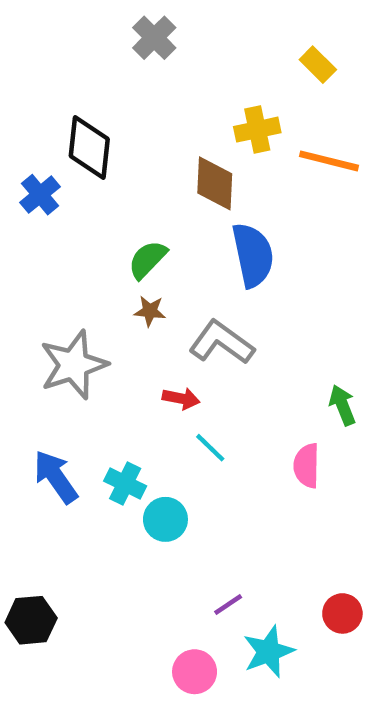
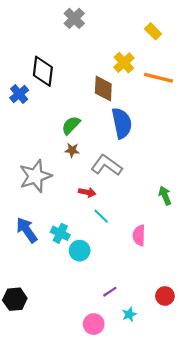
yellow cross: (257, 130) -> (124, 63), turned -30
pink semicircle: (307, 466) -> (139, 235), moved
cyan star: (268, 652) -> (129, 314), size x0.6

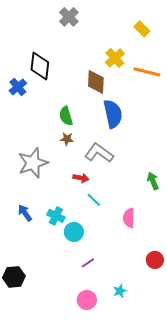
green semicircle: (71, 125) -> (66, 116), turned -60
blue arrow: (27, 230) -> (25, 213), size x0.7
purple line: (110, 292) -> (88, 263), moved
red circle: (165, 296) -> (155, 260), moved

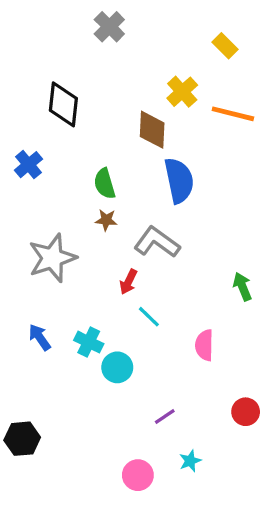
blue cross: (18, 87) -> (29, 165), moved
red arrow: (81, 178) -> (128, 282), turned 105
purple line: (88, 263) -> (165, 416), moved

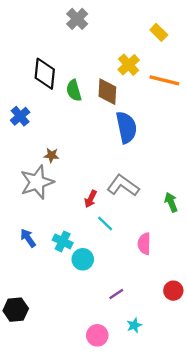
green semicircle: (105, 184) -> (74, 90), moved
brown star: (106, 220) -> (51, 155), moved
gray L-shape: (157, 242) -> (123, 186), moved

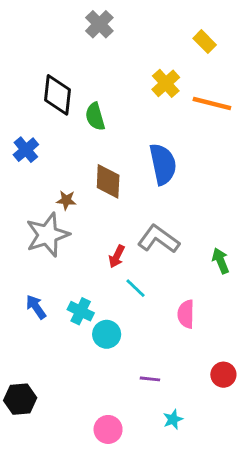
brown diamond: (107, 92) -> (108, 181), moved
purple line: (116, 294) -> (150, 379), turned 40
pink circle: (97, 335) -> (108, 429), moved

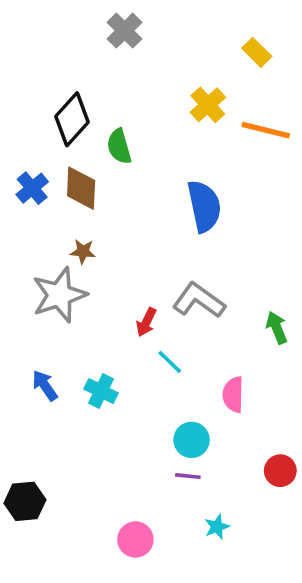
black diamond: (58, 95) -> (72, 119), turned 36
brown diamond: (108, 181) -> (81, 188), moved
cyan circle: (107, 334) -> (192, 440), moved

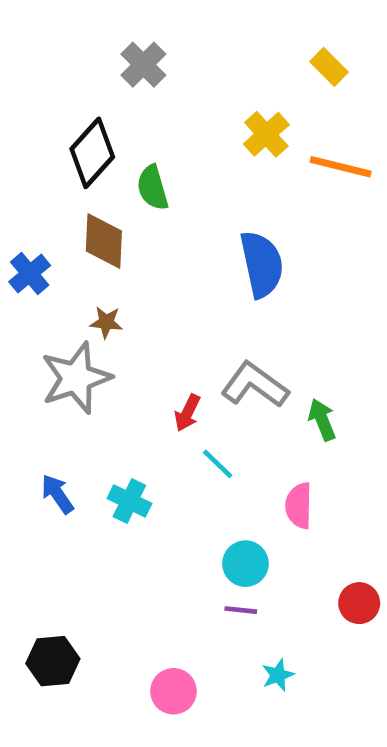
gray cross: (125, 31) -> (143, 65), moved
blue cross: (32, 188) -> (30, 274), moved
green arrow: (277, 328) -> (322, 420), moved
black hexagon: (25, 501) -> (53, 661), moved

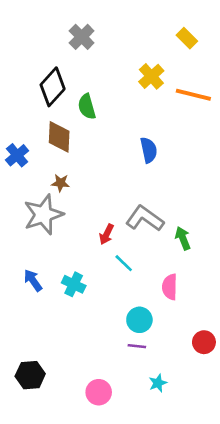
blue semicircle: (262, 264) -> (149, 150), size x0.7

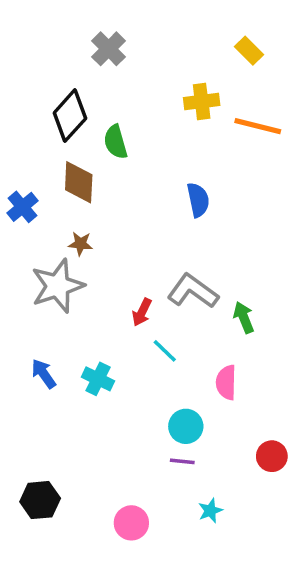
yellow cross: (151, 76) -> (202, 102), turned 35

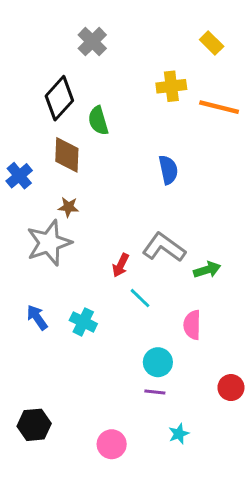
green arrow: (244, 317) -> (207, 270), turned 95

